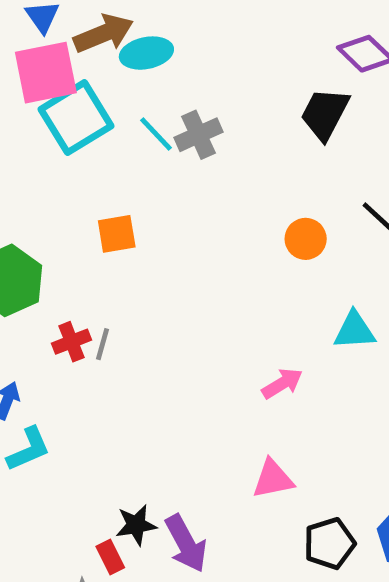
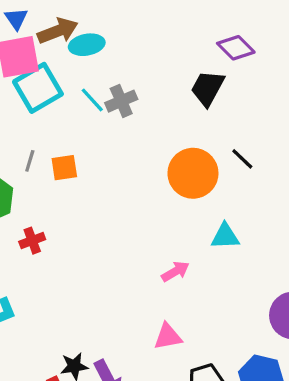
orange circle: (306, 239) -> (193, 173), size x1.8
gray line: (102, 344) -> (30, 161), moved

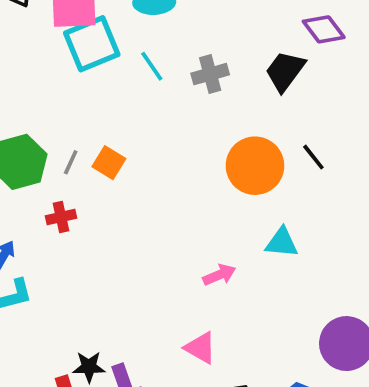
gray cross: (121, 101) -> (210, 74), moved
gray line: (30, 161) -> (71, 162), moved
orange square: (64, 168) -> (109, 163), moved, turned 32
pink triangle: (168, 336) -> (200, 348), turned 32

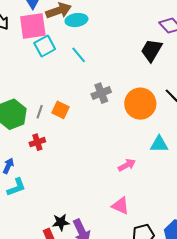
cyan square: (92, 44) -> (45, 46), size x0.7
gray cross: (210, 74) -> (101, 93), moved

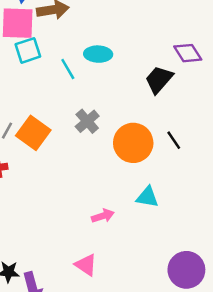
cyan ellipse: (76, 20) -> (98, 54), moved
gray cross: (101, 93) -> (87, 121), turned -30
orange square: (61, 110) -> (33, 133), size x1.5

